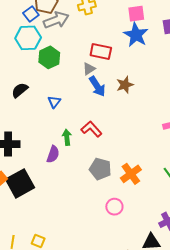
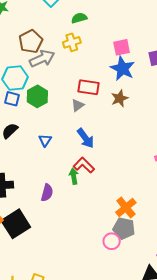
blue square: (31, 14) -> (12, 99), moved, turned -35
brown star: (125, 85) -> (120, 98), moved
blue arrow: (97, 86) -> (86, 138), moved
green arrow: (67, 137) -> (74, 176), moved
gray pentagon: (100, 169) -> (124, 228), moved

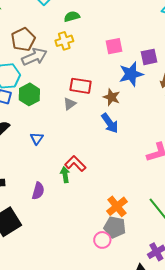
blue star: (122, 68) -> (131, 74), moved, turned 30
brown star: (120, 98) -> (112, 97), turned -30
blue arrow: (86, 138) -> (110, 123), moved

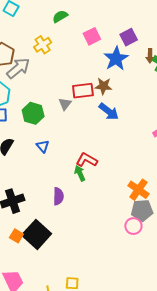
green semicircle: (72, 16) -> (60, 16), moved
red rectangle: (81, 86) -> (83, 91), moved
green hexagon: (29, 94) -> (33, 113), moved

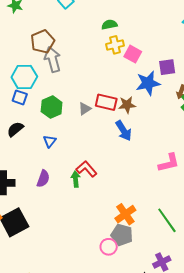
pink square: (92, 36) -> (133, 54), turned 36
yellow cross: (43, 45) -> (115, 45), moved
gray arrow: (18, 68) -> (53, 60), turned -85
brown star: (103, 86) -> (127, 105), turned -30
purple semicircle: (58, 196) -> (43, 179), moved

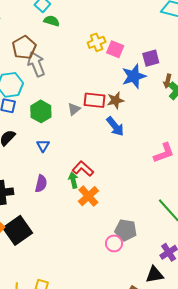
green semicircle: (109, 25) -> (52, 21), moved, turned 35
orange cross: (125, 214) -> (88, 196), moved

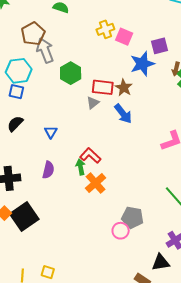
brown star: (115, 100) -> (124, 88), turned -30
gray triangle: (74, 109) -> (93, 103), moved
green hexagon: (41, 111) -> (71, 73), moved

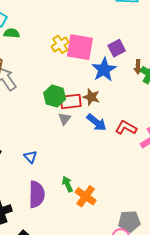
pink square: (124, 37) -> (80, 47), size x1.6
green hexagon: (71, 73) -> (55, 96), moved
red L-shape: (90, 156) -> (126, 128), moved
purple semicircle: (48, 170) -> (37, 194), size x1.5

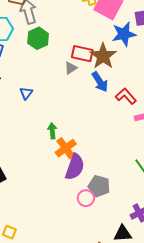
green hexagon: (55, 96) -> (38, 38), moved
brown star: (91, 97) -> (103, 56), size x1.5
purple semicircle: (37, 194) -> (75, 167), moved

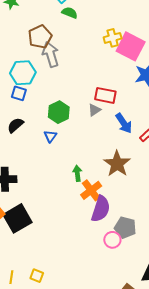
green hexagon: (38, 38) -> (59, 112), moved
brown star: (103, 56) -> (117, 164), moved

